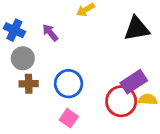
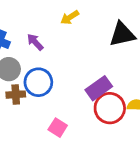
purple rectangle: (134, 82) -> (99, 88), moved
blue circle: (69, 84) -> (38, 82), moved

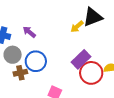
yellow arrow: (70, 17) -> (77, 27), moved

